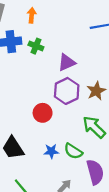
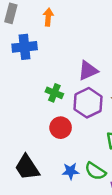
green cross: (36, 46) -> (54, 93), moved

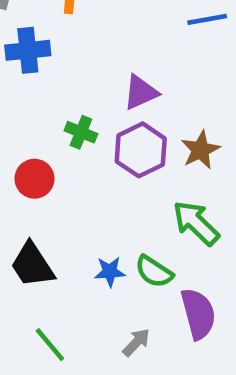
red circle: (61, 128) -> (34, 179), moved

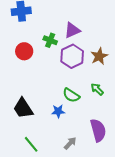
green cross: (81, 132) -> (50, 40), moved
red circle: (34, 179) -> (24, 51), moved
green arrow: (196, 223) -> (97, 89), size x0.6
green semicircle: (154, 272) -> (71, 95), moved

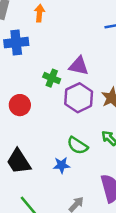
purple triangle: (72, 30) -> (79, 66), turned 36
red circle: (24, 51) -> (20, 105), moved

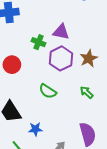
green semicircle: (77, 146) -> (48, 91), moved
blue star: (62, 165) -> (35, 129), moved

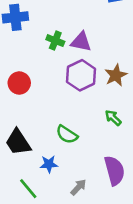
green cross: (39, 42) -> (55, 41), moved
green semicircle: (48, 91) -> (67, 134), moved

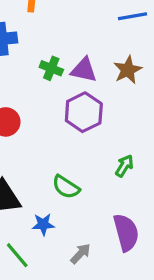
brown star: (116, 75) -> (128, 70), moved
green arrow: (113, 118) -> (124, 166), turned 78

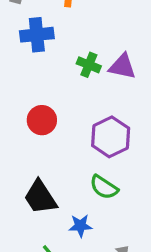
purple hexagon: (84, 112) -> (111, 137), moved

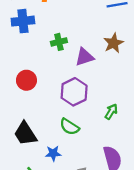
green cross: (89, 65) -> (59, 42), turned -35
purple triangle: (122, 67) -> (85, 57), moved, turned -30

